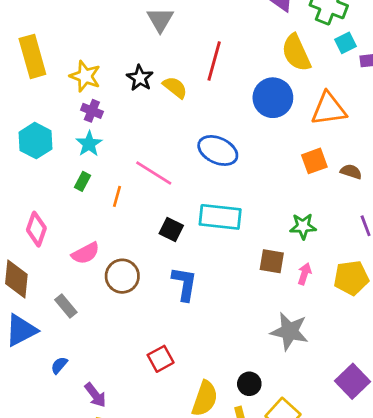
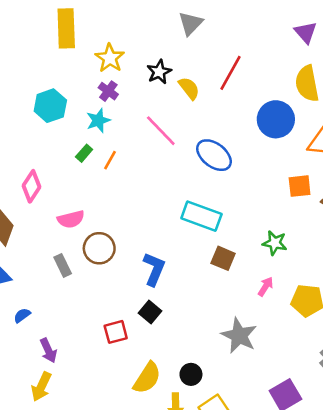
pink line: (154, 173) -> (161, 131), moved
orange line: (117, 196) -> (110, 160), moved
black square: (171, 230) -> (150, 312), moved
brown square: (272, 261) -> (223, 258), moved
gray rectangle: (66, 306) -> (63, 265), moved

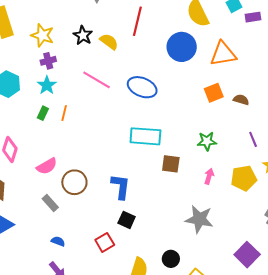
purple cross: (108, 91) -> (48, 61), turned -35
blue semicircle: (22, 315) -> (58, 241), moved, turned 72

